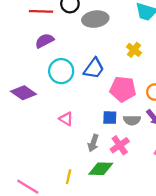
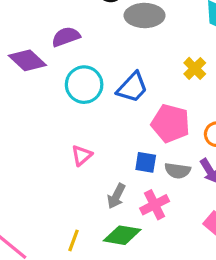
purple diamond: (23, 93) -> (27, 60), moved
pink triangle: (66, 119) -> (82, 155), turned 40

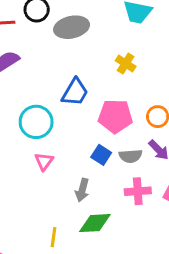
cyan circle: (84, 85) -> (36, 122), moved
blue square: (146, 162) -> (101, 155), turned 36
pink cross: (155, 205) -> (138, 191), moved, turned 35

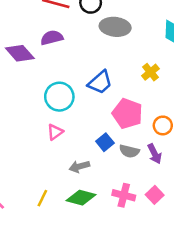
gray arrow: (82, 190) -> (79, 167), turned 42
pink cross: (138, 191) -> (124, 195), moved

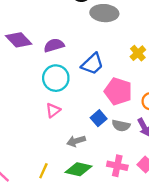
purple semicircle: (52, 38) -> (54, 45), moved

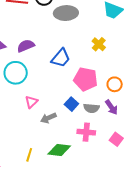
cyan circle: (56, 78) -> (16, 73), moved
gray arrow: (76, 141) -> (48, 118), moved
pink cross: (117, 166) -> (86, 132), moved

